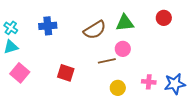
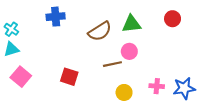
blue cross: (48, 26) -> (56, 17), moved

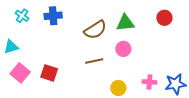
cyan cross: (11, 29) -> (22, 16), moved
brown line: (112, 64) -> (94, 61), moved
red square: (69, 77) -> (49, 73), moved

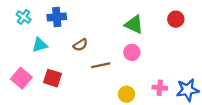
green triangle: (125, 23) -> (134, 24), turned 30
brown semicircle: (95, 30) -> (80, 45), moved, size x0.6
cyan triangle: (11, 47) -> (40, 45), moved

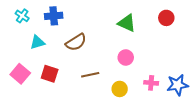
brown semicircle: (80, 45) -> (76, 42), size x1.5
pink circle: (132, 52) -> (126, 57), moved
brown line: (101, 65) -> (90, 75), moved

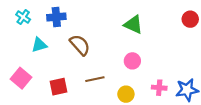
red circle: (166, 18) -> (190, 19), moved
brown semicircle: (76, 42) -> (80, 45), turned -100
red square: (50, 74) -> (58, 87), moved, turned -30

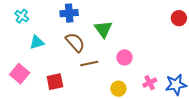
blue cross: (56, 17) -> (69, 13), moved
green triangle: (133, 25) -> (103, 29), moved, turned 30
brown line: (95, 79) -> (89, 63), moved
pink cross: (159, 88) -> (150, 83), turned -32

